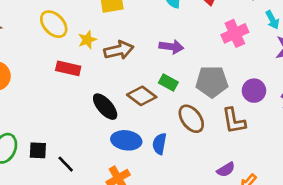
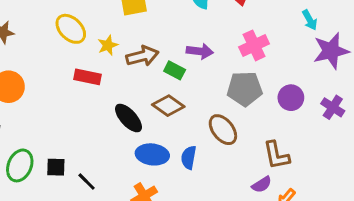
pink cross: (235, 33) -> (254, 45), moved
green rectangle: (168, 83) -> (175, 70), moved
brown L-shape: (234, 121) -> (276, 155), moved

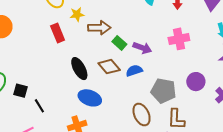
purple arrow: (200, 51) -> (142, 48), moved
red rectangle: (88, 77) -> (58, 33), turned 42
gray pentagon: (245, 89) -> (163, 91), moved
brown ellipse: (223, 130) -> (142, 115), moved
blue semicircle: (189, 158) -> (134, 71), moved, turned 49

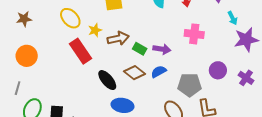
red rectangle: (58, 33) -> (80, 51), size x1.4
pink cross: (179, 39) -> (194, 34), turned 30

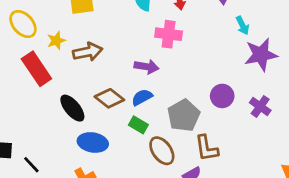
pink cross: (194, 34) -> (169, 34), moved
green rectangle: (140, 49) -> (138, 125), moved
gray pentagon: (189, 85) -> (184, 115), turned -30

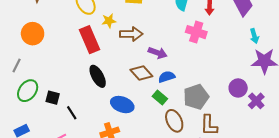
purple arrow: (147, 67) -> (158, 53), moved
purple circle: (222, 96) -> (238, 88), moved
black ellipse: (72, 108) -> (98, 76), moved

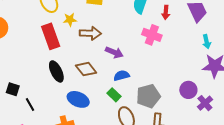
brown diamond: (141, 73) -> (86, 69), moved

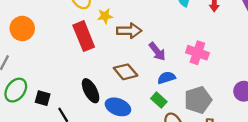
pink cross: (152, 35) -> (197, 53), moved
purple arrow: (114, 52) -> (157, 52), turned 30
black ellipse: (56, 71) -> (91, 91), moved

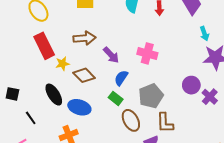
yellow star: (105, 16) -> (62, 64), moved
blue semicircle: (167, 78) -> (121, 78), turned -35
black square: (43, 98) -> (12, 94), moved

